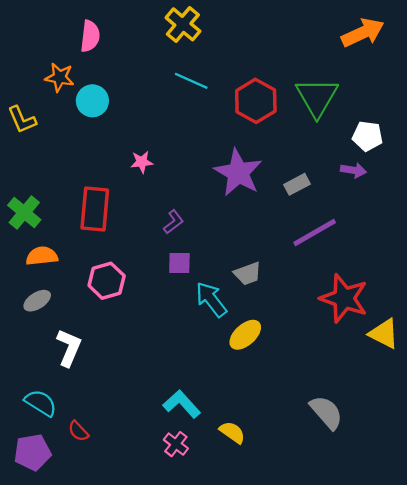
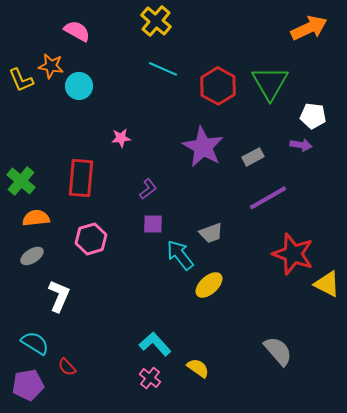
pink semicircle: (90, 36) -> (77, 31), turned -68
yellow L-shape: (22, 120) -> (21, 80), moved

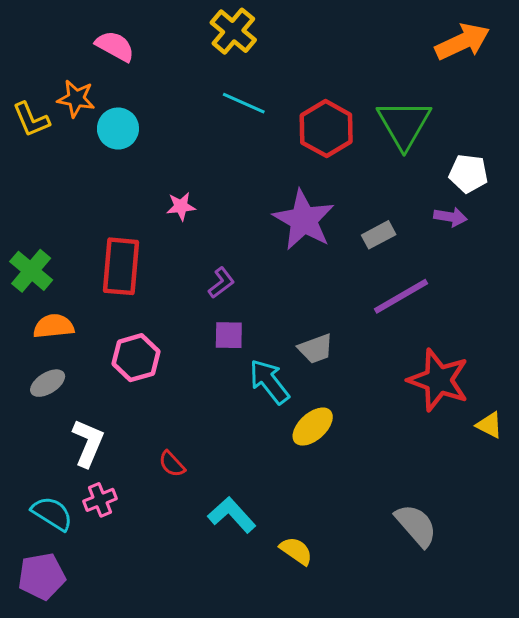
yellow triangle: (327, 284) -> (489, 425), size x0.7
red semicircle: (67, 367) -> (172, 464), moved
pink cross: (150, 378) -> (100, 500), moved, turned 30

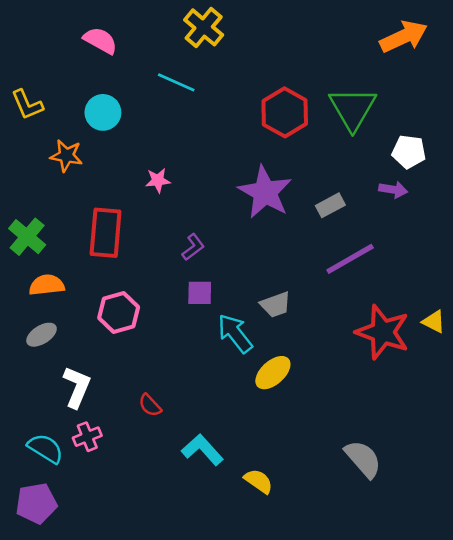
orange star: (76, 99) -> (66, 156), moved
cyan line: (244, 103) -> (176, 82), moved
yellow triangle: (489, 425) -> (434, 322), moved

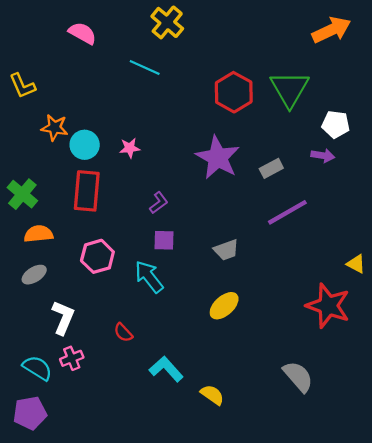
cyan circle: (103, 112) -> (85, 145), moved
red star: (383, 332) -> (328, 306), moved
cyan arrow: (235, 333) -> (149, 277), moved

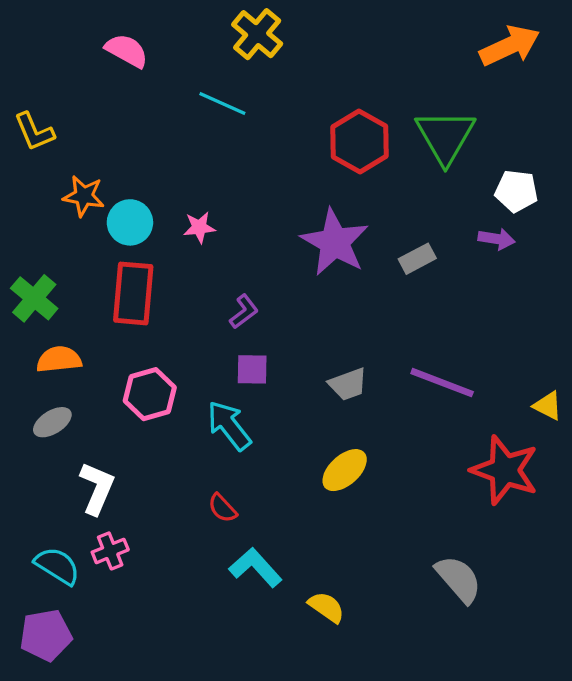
purple line: (287, 212) -> (442, 383), moved, turned 51
red semicircle: (123, 333) -> (222, 508), moved

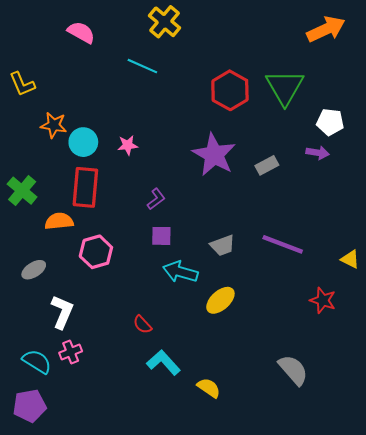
orange semicircle: (59, 359) -> (59, 221), moved
cyan arrow: (229, 425) -> (180, 272), moved, turned -36
red star: (505, 470) -> (323, 300), size x0.6

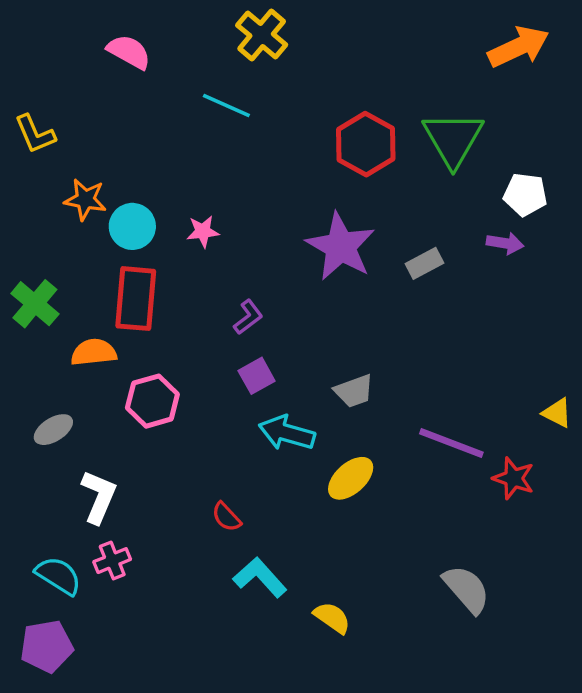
purple square: (161, 236) -> (257, 376), turned -30
purple line: (283, 244) -> (451, 443), moved

